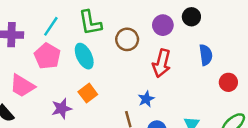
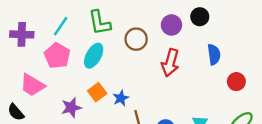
cyan ellipse: (84, 56) -> (94, 56), turned 55
blue star: (146, 99) -> (121, 98), moved

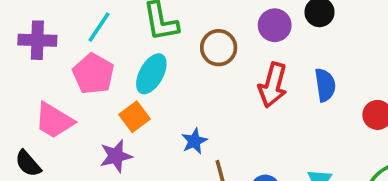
blue semicircle: (214, 54) -> (325, 85), moved
orange square: (97, 92) -> (135, 117), moved

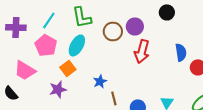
purple circle: (275, 25) -> (135, 26), moved
blue semicircle: (325, 85) -> (181, 52), moved

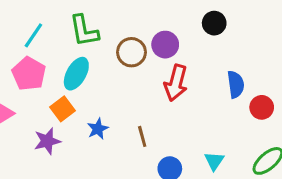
blue star: (100, 81) -> (98, 129), moved
brown line: (114, 98) -> (142, 136), moved

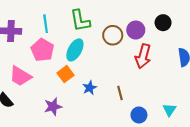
black circle: (214, 23) -> (163, 23), moved
cyan line: (33, 35) -> (46, 24), turned -42
purple star: (47, 141) -> (53, 107), moved

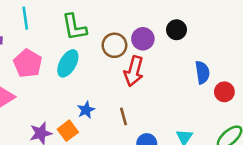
cyan line: (46, 24) -> (25, 18), moved
red arrow: (143, 56) -> (134, 71), moved
orange square: (65, 74) -> (68, 131), moved

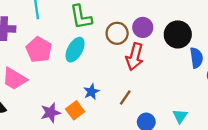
black circle: (177, 30) -> (178, 34), moved, size x1.5
brown line: (123, 116) -> (125, 97), turned 49

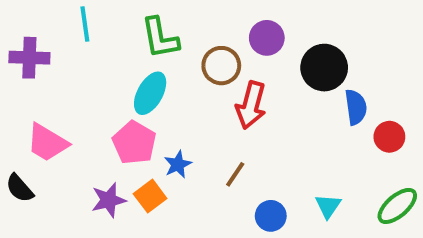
purple circle: (143, 27) -> (267, 38), moved
pink pentagon: (39, 50) -> (134, 143), moved

